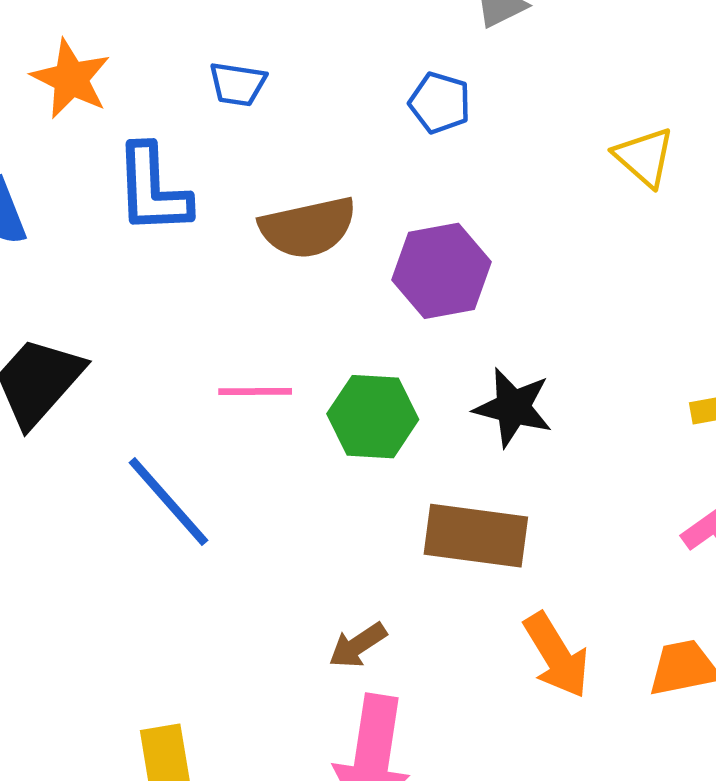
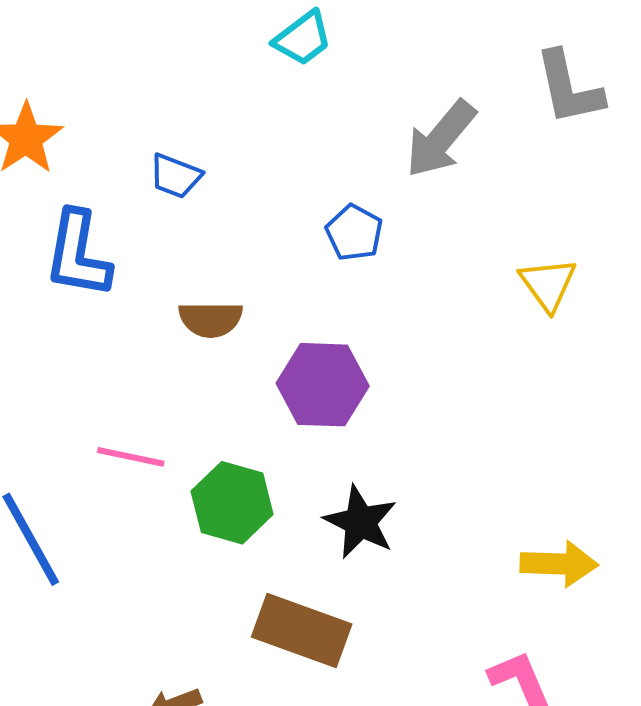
yellow triangle: (644, 157) -> (548, 284), moved
brown semicircle: (308, 228) -> (211, 319), size x0.7

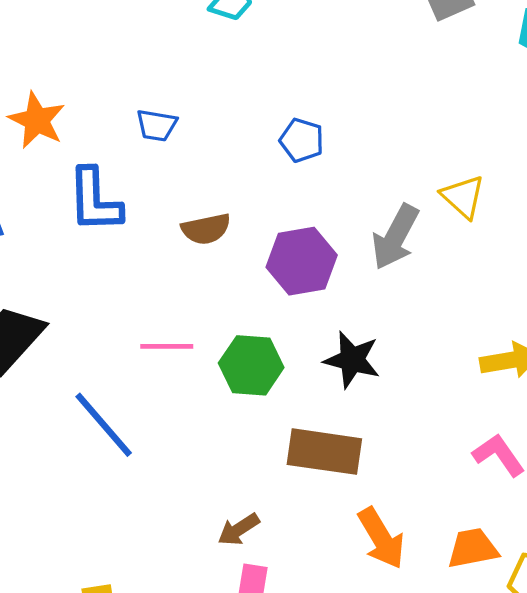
gray arrow: (441, 139) -> (395, 237), moved
yellow triangle: (548, 284) -> (463, 197), moved

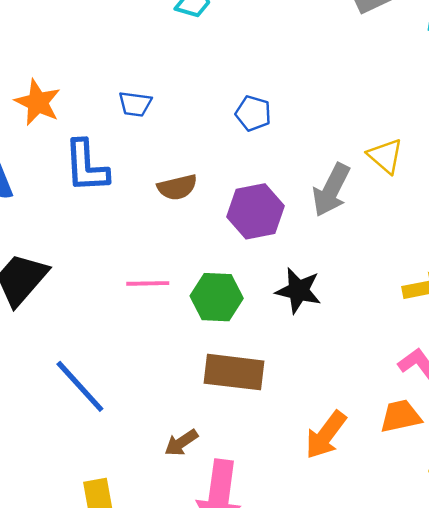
blue line: (104, 425) -> (80, 386), moved
brown rectangle: (324, 452) -> (234, 372), moved
brown arrow: (239, 529) -> (181, 443), moved
orange arrow: (381, 538) -> (326, 435), turned 69
orange trapezoid: (473, 548) -> (401, 416), moved

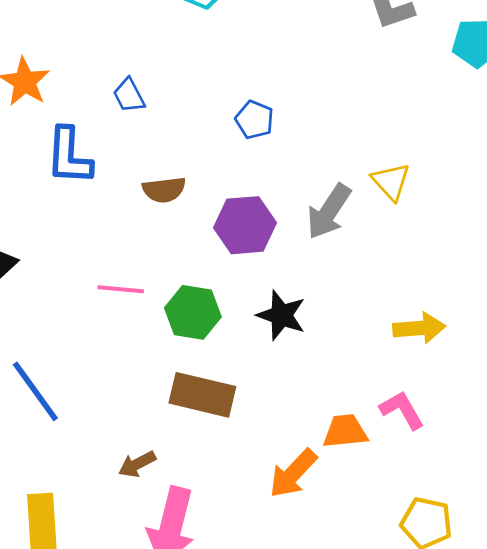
blue trapezoid: (135, 104) -> (129, 95), turned 48
orange trapezoid: (401, 416) -> (345, 431), moved

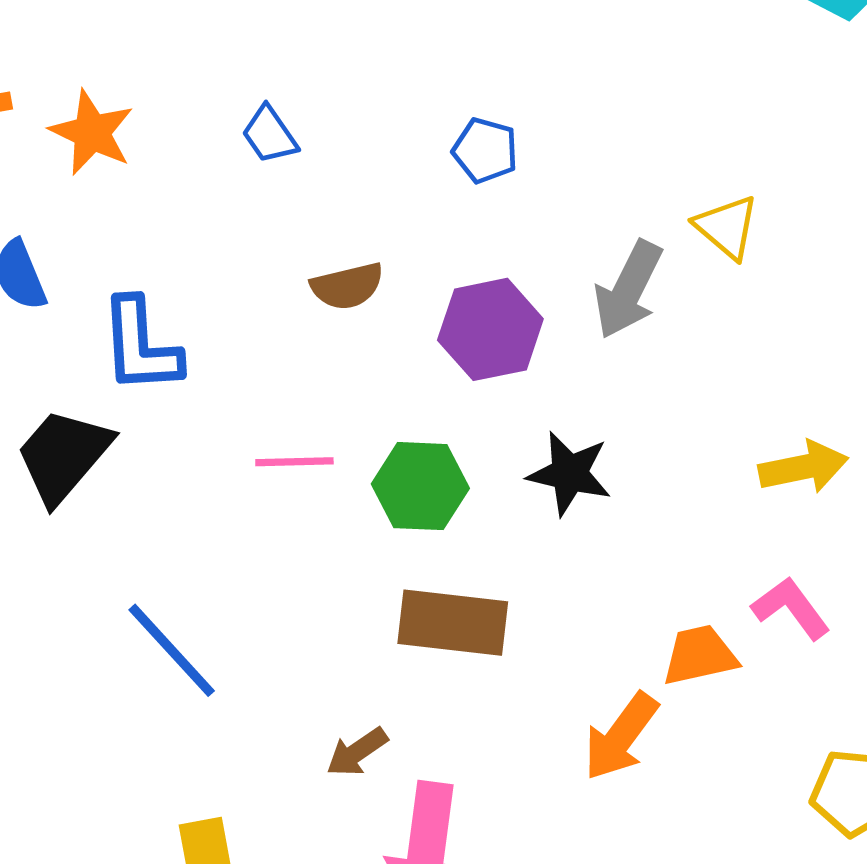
blue L-shape: (69, 156) -> (141, 346), moved

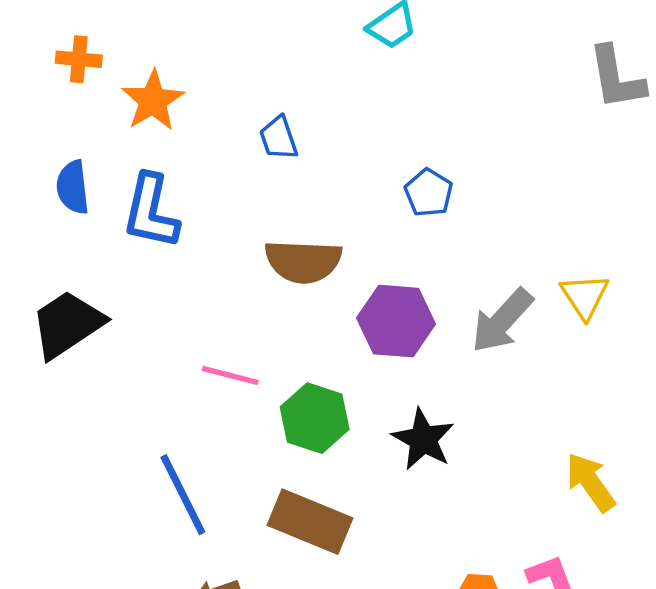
brown semicircle: (347, 286) -> (303, 261), size x1.4
blue L-shape: (141, 346) -> (151, 212), moved
yellow arrow: (803, 467) -> (591, 482), turned -130
blue line: (172, 650) -> (183, 495), moved

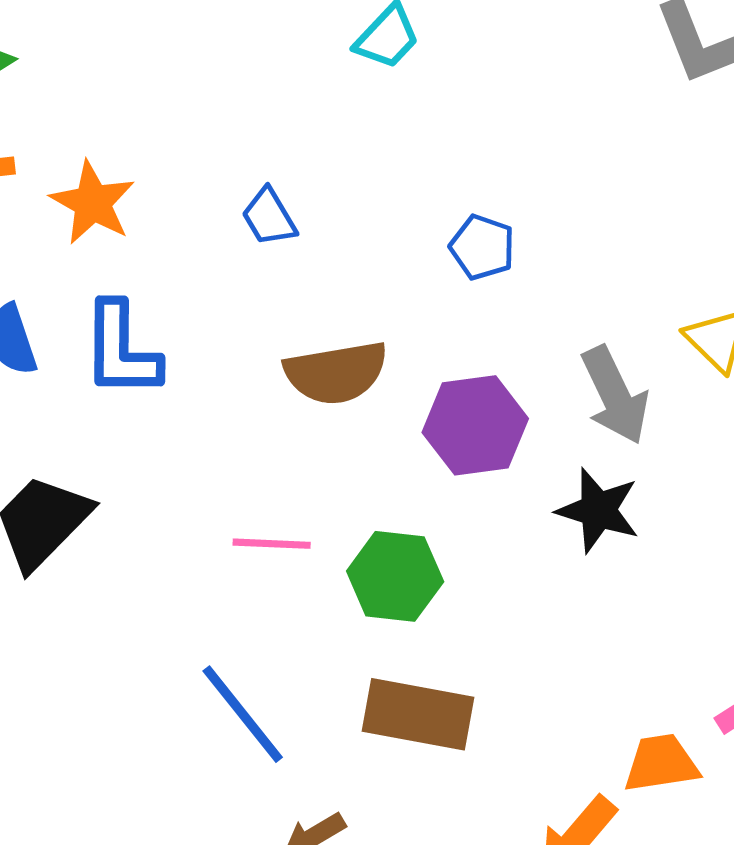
gray arrow: (502, 321) -> (615, 395), turned -56
black star: (423, 439) -> (598, 510), moved

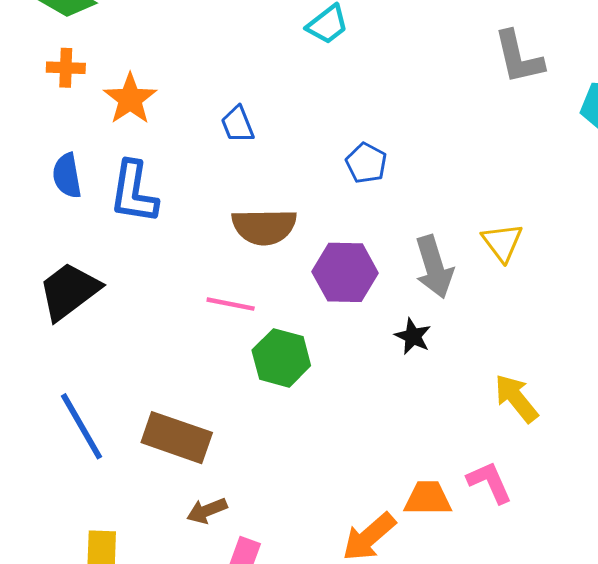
black star: (598, 510) -> (413, 336), size x0.7
pink line: (272, 544) -> (231, 304), moved
blue line: (243, 714) -> (81, 426), moved
brown rectangle: (418, 714) -> (177, 438), moved

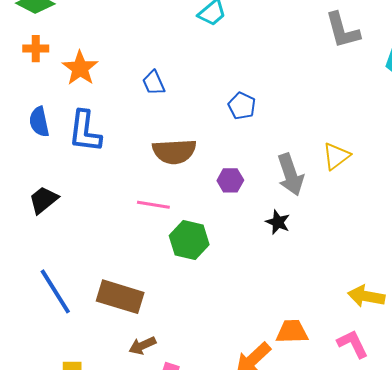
yellow triangle: (502, 242) -> (336, 156), turned 32
purple hexagon: (345, 272) -> (230, 180), size x0.6
black trapezoid: (69, 291) -> (43, 200), size x0.7
yellow arrow: (516, 398) -> (366, 296), moved, turned -39
pink L-shape: (490, 482) -> (353, 344), moved

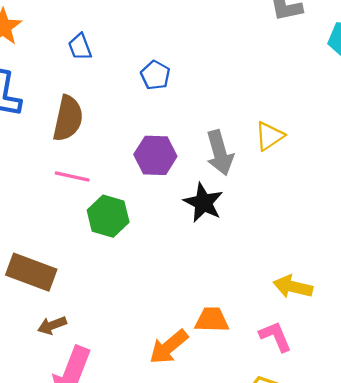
blue pentagon: (242, 106) -> (155, 75), moved
brown semicircle: (174, 151) -> (68, 118), moved, turned -78
purple hexagon: (230, 180) -> (155, 155), size x1.5
black star: (278, 222) -> (203, 203), size x1.5

